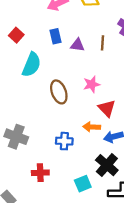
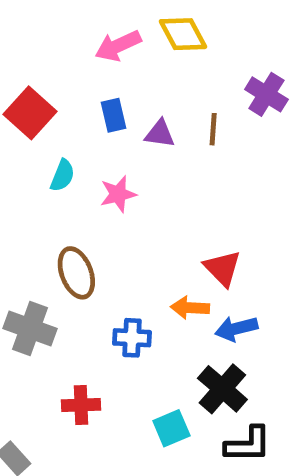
red square: (16, 35) -> (30, 113), size x1.5
cyan semicircle: (32, 65) -> (62, 176), size x0.6
pink star: (92, 84) -> (118, 194), moved
brown ellipse: (59, 92) -> (76, 273), moved

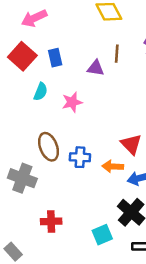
pink arrow: (118, 46) -> (34, 18), moved
blue rectangle: (113, 115) -> (55, 58), moved
brown line: (213, 129) -> (117, 54), moved
blue cross: (132, 338) -> (80, 157), moved

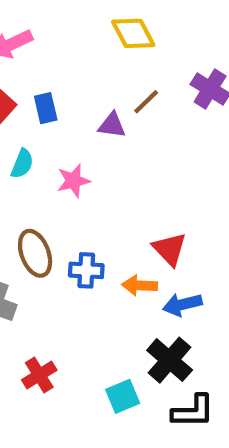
brown line: (117, 54) -> (146, 102), turned 42
red cross: (51, 221) -> (39, 375), turned -30

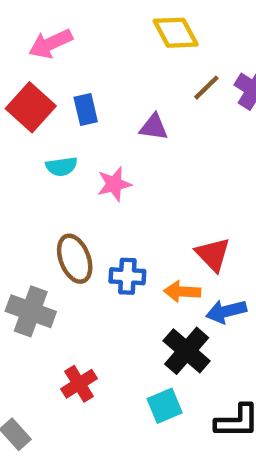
brown line: (146, 102) -> (206, 88), moved
cyan semicircle: (22, 164) -> (62, 167), turned 60
black cross: (170, 360) -> (187, 351), moved

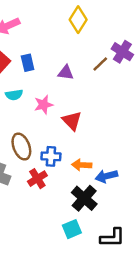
yellow diamond: (176, 33) -> (78, 20), turned 60
brown line: (206, 88) -> (100, 64), moved
red triangle: (213, 254) -> (72, 121), moved
red cross: (79, 384) -> (37, 179), moved

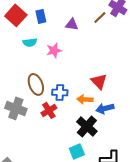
red triangle: (72, 121) -> (99, 81), moved

